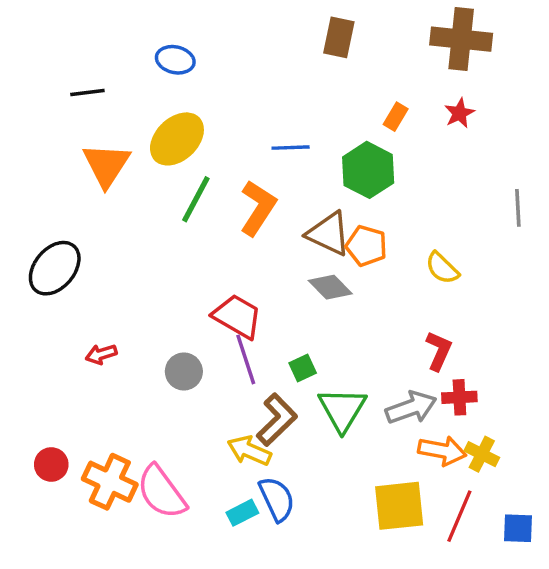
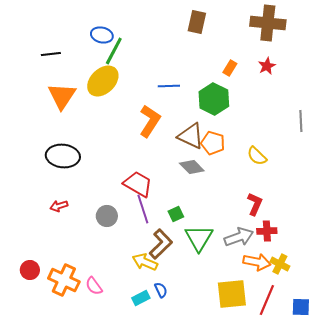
green line: (196, 199) -> (114, 51), moved
black ellipse: (55, 268) -> (63, 156), moved, turned 56
pink semicircle: (161, 492) -> (94, 286), size x0.6
blue semicircle: (277, 499) -> (161, 290), size x0.6

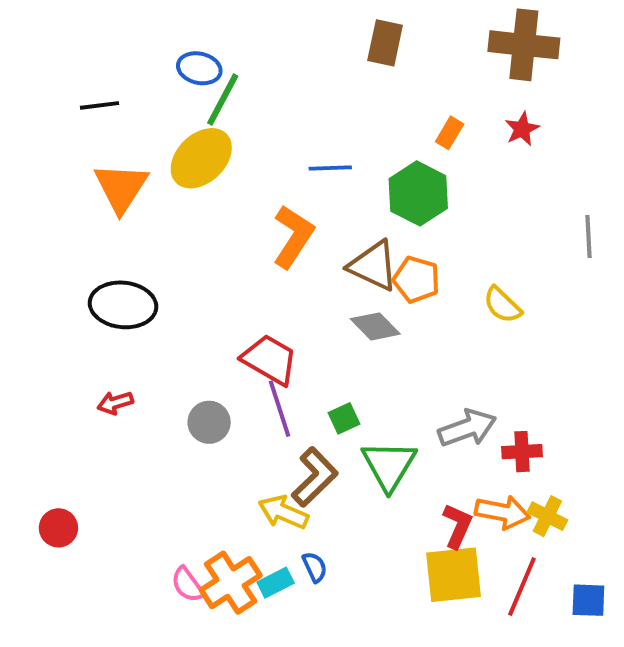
red L-shape: (255, 204) -> (457, 526), moved
gray arrow: (239, 237) -> (467, 428), moved
orange cross: (64, 280) -> (231, 583), moved, turned 32
pink semicircle: (94, 286) -> (188, 585), moved

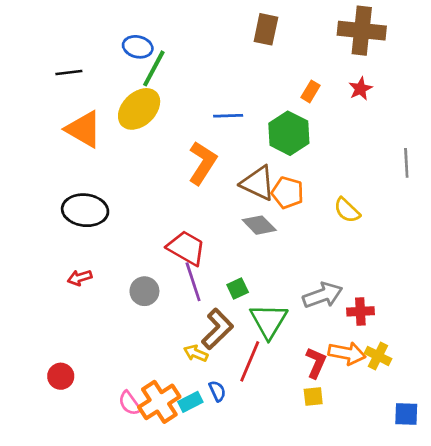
orange triangle: (121, 188) -> (84, 129), turned -33
yellow arrow: (283, 512) -> (196, 353), size x0.7
red circle: (58, 528) -> (61, 376), moved
yellow square: (454, 575) -> (313, 396), size x0.5
red line: (522, 587) -> (250, 361), moved

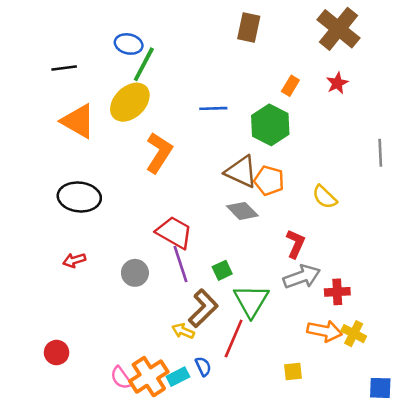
brown cross: (362, 31) -> (339, 29), turned 33
orange L-shape: (202, 163) -> (159, 153), moved
red L-shape: (316, 363) -> (296, 244), moved

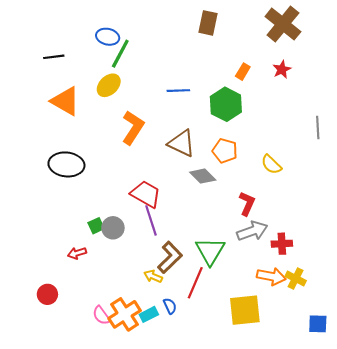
yellow ellipse: (130, 102) -> (109, 85), size x0.7
brown triangle: (241, 172) -> (182, 143), moved
red arrow: (74, 260) -> (77, 253), moved
green square: (222, 270) -> (96, 226), moved
yellow square: (293, 371) -> (245, 310), size x2.0

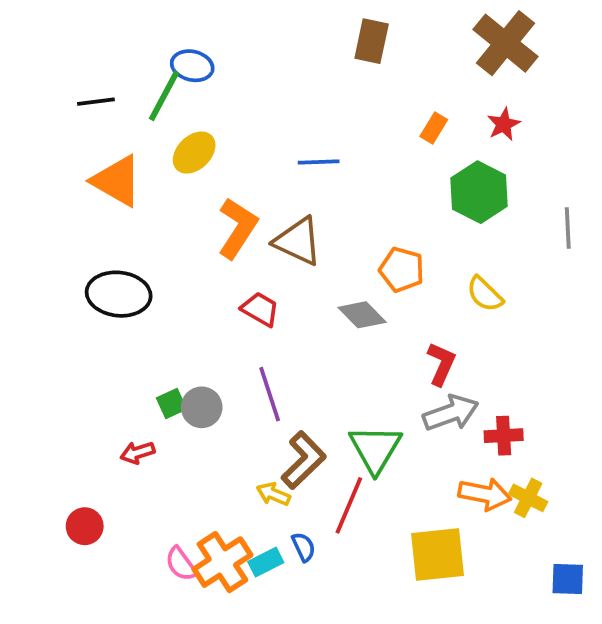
green line: (120, 54) -> (164, 96), moved
green hexagon: (226, 104) -> (479, 192), moved
brown triangle: (182, 143) -> (298, 241), moved
red trapezoid: (146, 194) -> (260, 309), moved, size x0.7

